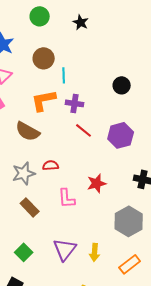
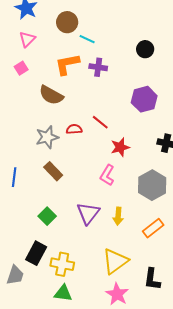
cyan line: (64, 75) -> (87, 39), turned -63
red line: (84, 130) -> (100, 122), moved
pink L-shape: (67, 198) -> (107, 175), moved, turned 35

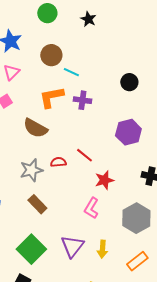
green square: (47, 216) -> (31, 249), size x1.6

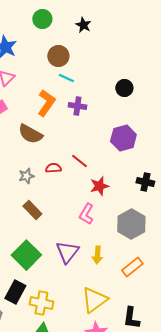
brown circle: (51, 55) -> (58, 56), moved
orange L-shape: (51, 97) -> (46, 103), turned 136
gray star: (31, 170) -> (26, 176), size x0.7

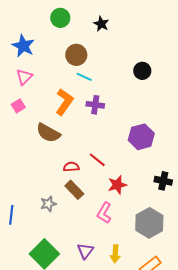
black circle: (124, 88) -> (142, 71), moved
gray star: (26, 176) -> (48, 204), moved
brown rectangle: (32, 210) -> (74, 190), moved
purple triangle: (67, 252) -> (85, 251), size x0.7

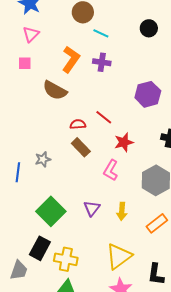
cyan line: (84, 77) -> (101, 33), moved
pink square: (18, 106) -> (25, 63), turned 32
gray star: (48, 204) -> (43, 159), moved

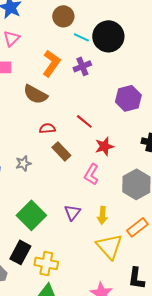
black circle: (149, 28) -> (108, 36), moved, size x1.8
purple cross: (102, 62) -> (82, 66), turned -30
red semicircle: (78, 124) -> (47, 128), moved
yellow triangle: (119, 256) -> (109, 246), moved, turned -36

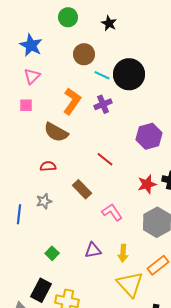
red semicircle: (47, 128) -> (48, 166), moved
red star: (104, 146) -> (147, 184), moved
pink L-shape: (91, 174) -> (112, 212), turned 115
purple triangle: (72, 212) -> (93, 250), turned 42
green square: (31, 215) -> (52, 253), size x0.5

